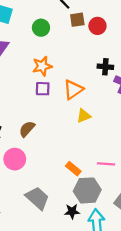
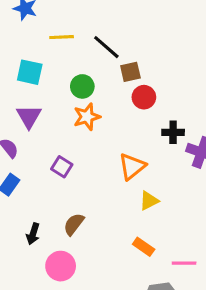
red circle: (97, 26) -> (144, 97), moved
orange star: (42, 66) -> (87, 117), moved
purple square: (43, 89) -> (62, 167), moved, turned 35
orange rectangle: (73, 169) -> (144, 247), moved

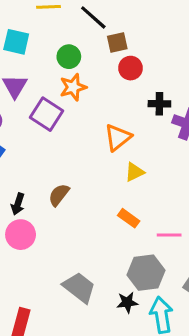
purple square: (62, 167) -> (47, 114), moved, size x1.5
pink circle: (61, 266) -> (21, 235), moved

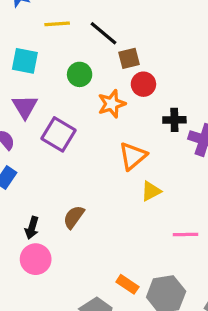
orange star: (73, 87) -> (112, 104), moved
orange rectangle: (129, 218) -> (127, 284), moved
pink line: (169, 235) -> (186, 234), moved

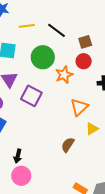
brown square: (129, 58) -> (85, 42), moved
green circle: (80, 74) -> (43, 57), size x1.5
brown semicircle: (74, 217) -> (68, 145), moved

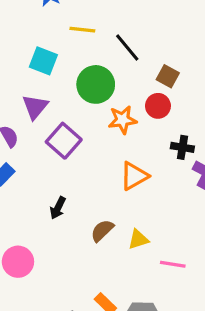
brown square: (85, 42) -> (168, 76), turned 32
yellow triangle: (92, 129) -> (138, 239), moved
black arrow: (18, 156) -> (58, 208), moved

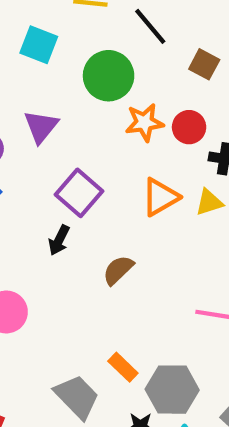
red circle: (158, 106) -> (189, 127), moved
purple triangle: (35, 107) -> (41, 127), moved
purple square: (64, 141) -> (79, 193), moved
yellow triangle: (138, 239) -> (209, 202), moved

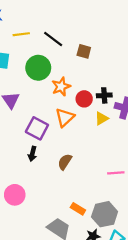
red circle: (189, 127) -> (84, 99), moved
orange triangle: (160, 197) -> (65, 117), moved

